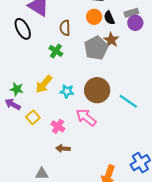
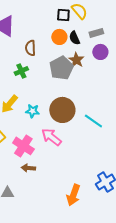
purple circle: (135, 23) -> (100, 52), moved
green cross: (56, 51) -> (21, 71), turned 32
pink cross: (58, 126) -> (23, 146), size x1.5

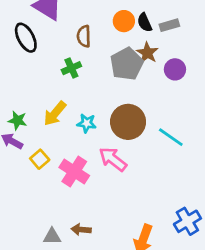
gray rectangle: (96, 33) -> (169, 25), moved
purple circle: (100, 52) -> (175, 69), moved
brown arrow: (28, 168) -> (81, 230), moved

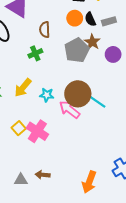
cyan line: (171, 137) -> (96, 101), moved
yellow square: (40, 159) -> (19, 128), moved
pink arrow: (113, 159) -> (70, 109), moved

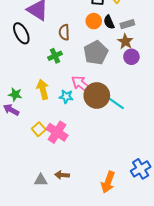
brown star: (92, 42) -> (125, 41), moved
yellow arrow: (23, 88) -> (43, 89), turned 126
pink arrow: (70, 109) -> (81, 84), moved

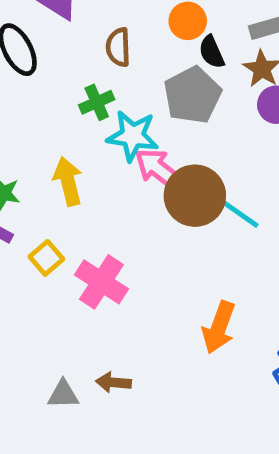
black semicircle: (109, 22) -> (212, 52), moved
cyan star: (66, 97) -> (133, 136), moved, size x1.5
yellow square: (39, 129) -> (46, 258), moved
orange arrow: (108, 182) -> (219, 327), moved

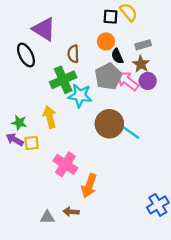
green cross: (97, 102) -> (63, 80), size x1.6
pink arrow: (159, 169) -> (127, 81), moved
yellow square: (46, 258) -> (32, 143), moved, turned 35
orange arrow: (219, 327) -> (89, 186), moved

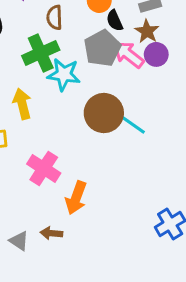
gray triangle: (47, 217) -> (19, 241), turned 35

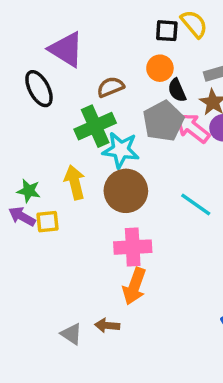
brown semicircle: (55, 17) -> (111, 87), turned 70
brown circle: (104, 113) -> (126, 191), moved
pink cross: (44, 168) -> (133, 247), moved, turned -36

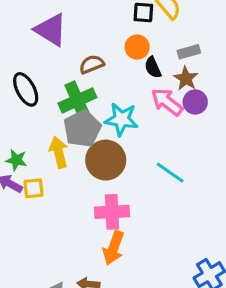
black ellipse: (39, 89) -> (26, 89), moved
gray pentagon: (163, 121) -> (82, 129), moved
cyan star: (121, 150) -> (121, 119), moved

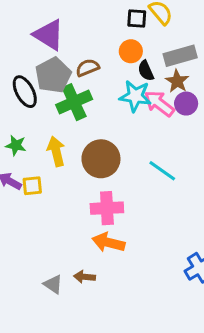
gray rectangle: (189, 52) -> (180, 56), size x1.5
cyan star: (121, 119) -> (135, 96), moved
gray pentagon: (82, 129) -> (53, 75), moved
green star: (16, 160) -> (16, 145), moved
orange arrow: (114, 248) -> (108, 242), turned 84

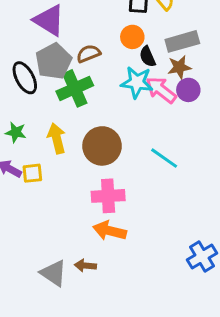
brown star: (177, 81) -> (179, 67), turned 30
gray triangle: (53, 284) -> (54, 273), size x1.4

